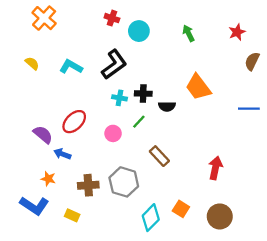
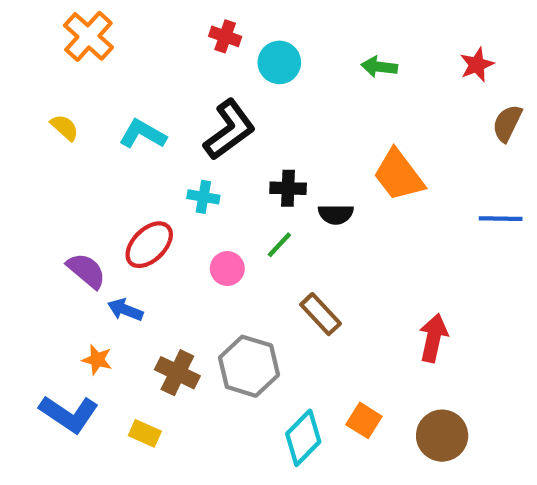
green arrow: (188, 33) -> (379, 67), turned -56
cyan cross: (119, 98) -> (203, 197), moved
brown cross: (88, 185) -> (177, 373), turned 30

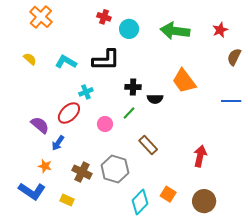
green arrow: (379, 67) -> (175, 31), size x1.8
black L-shape: (229, 130) -> (106, 60), turned 36
cyan cross: (203, 197) -> (86, 92), moved, turned -32
blue arrow: (125, 310) -> (58, 143), turned -77

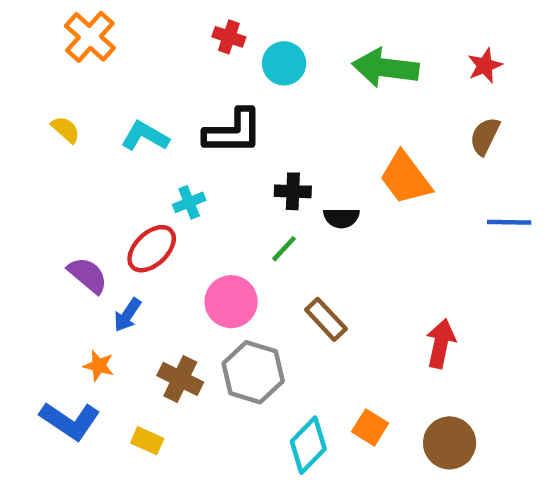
brown semicircle: (234, 57) -> (485, 136), moved
pink circle: (105, 124) -> (231, 302), moved, size x1.5

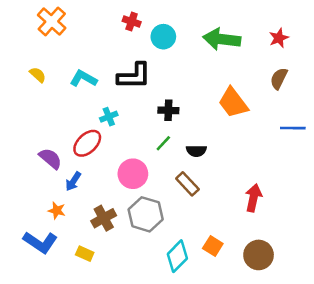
black semicircle: (341, 218) -> (196, 151), moved
brown cross: (180, 379) -> (104, 218), turned 35

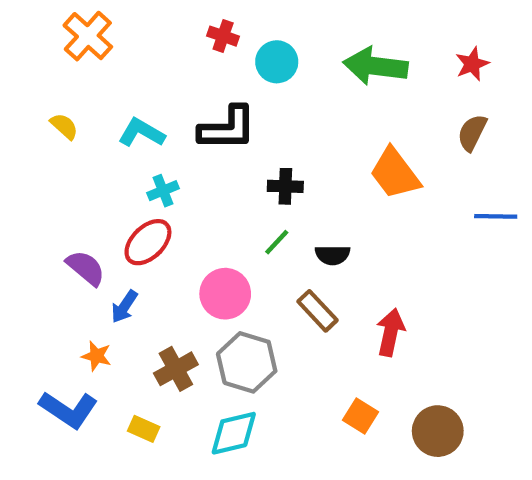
cyan cross: (109, 117) -> (163, 191), moved
red arrow: (253, 198) -> (391, 332), moved
cyan diamond: (177, 256) -> (234, 433), moved, turned 32

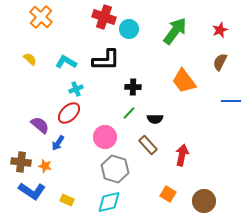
red cross: (223, 36) -> (104, 17), size x1.6
green arrow: (375, 66) -> (175, 31), turned 120
brown cross: (176, 369) -> (21, 162), moved, turned 36

